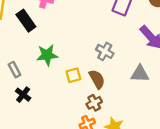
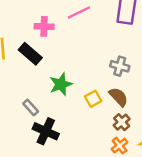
black cross: (23, 95) -> (46, 131), size x1.5

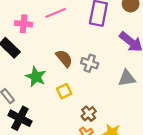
green star: (61, 84) -> (36, 77), turned -30
brown semicircle: (119, 97) -> (64, 58), moved

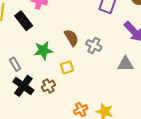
green star: (36, 77) -> (43, 50), turned 30
brown cross: (89, 114) -> (48, 86), moved

